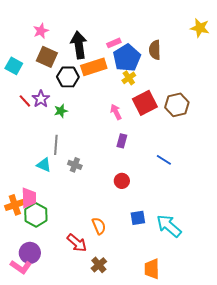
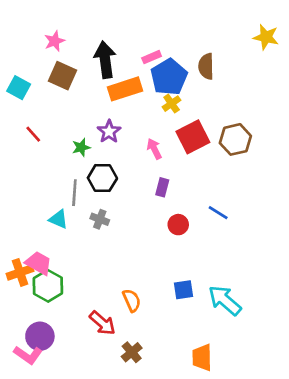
black hexagon: (68, 77) -> (102, 178), moved
purple star: (41, 99) -> (109, 131), moved
red circle: (122, 181) -> (178, 225), moved
pink trapezoid: (29, 198) -> (39, 263), turned -60

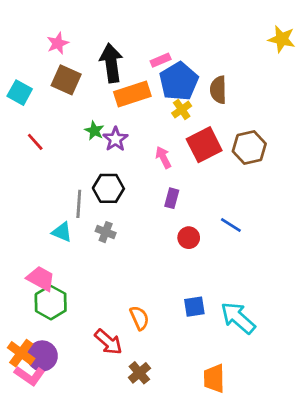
brown semicircle: (206, 66) -> (218, 90), moved
green star: (81, 147) -> (94, 131), moved, turned -30
orange cross: (20, 272) -> (21, 353), moved, turned -35

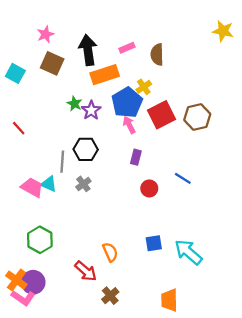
blue pentagon: (179, 81) -> (127, 102), moved
brown semicircle: (218, 90) -> (157, 54), moved
red line: (35, 142) -> (19, 128), moved
gray cross: (106, 232) -> (83, 184), turned 32
pink trapezoid: (41, 278) -> (32, 187), moved

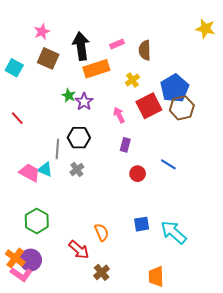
blue pentagon: (127, 102) -> (175, 88), moved

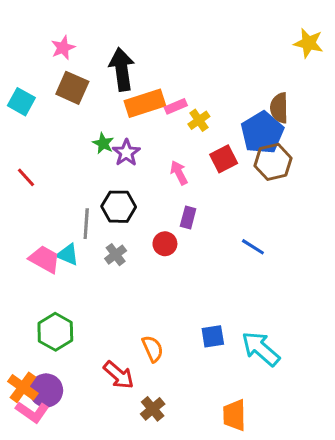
pink rectangle: (117, 44) -> (176, 106), moved
brown semicircle: (145, 50) -> (279, 108), moved
red square: (149, 106) -> (224, 159), size x0.7
red circle: (138, 174) -> (165, 244), moved

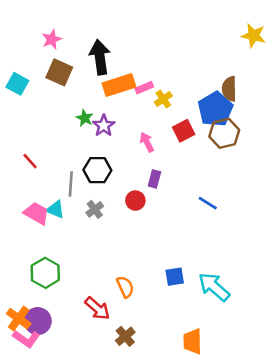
red line: (26, 177) -> (30, 161), moved

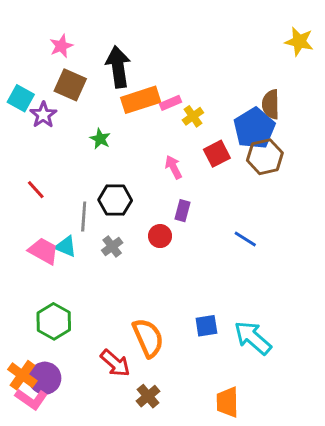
purple star: (104, 126) -> (43, 115), moved
orange semicircle: (125, 287) -> (148, 338), size x1.5

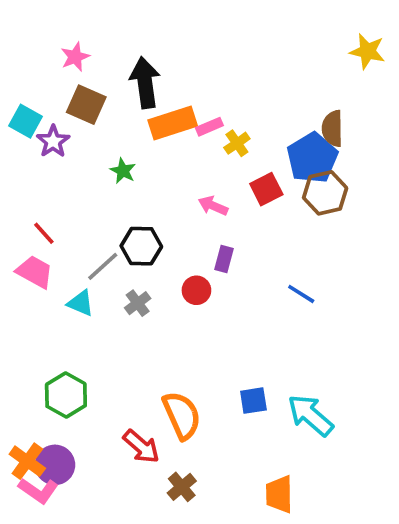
pink arrow: (173, 167) -> (213, 206), turned -40
gray line: (84, 217) -> (103, 266), turned 44
pink trapezoid: (43, 251) -> (35, 272), moved

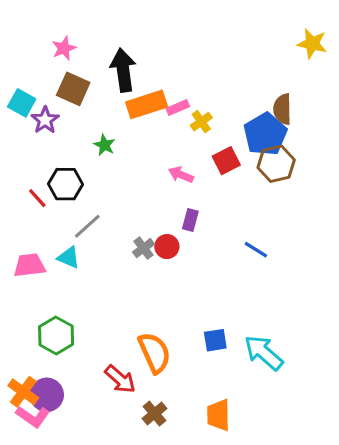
black hexagon: (141, 246) -> (65, 184), moved
pink trapezoid: (35, 272) -> (30, 265), moved, turned -36
gray cross: (138, 303) -> (143, 248), moved
orange trapezoid: (279, 494) -> (218, 415), moved

